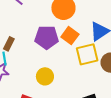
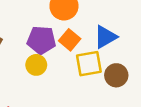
yellow circle: (45, 76) -> (36, 65), moved

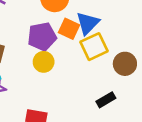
blue triangle: (105, 37) -> (88, 23), moved
brown circle: (116, 75) -> (125, 64), moved

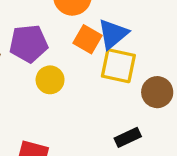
purple pentagon: (42, 37) -> (29, 44), moved
yellow square: (94, 47) -> (118, 66), turned 32

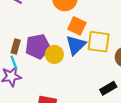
blue triangle: (113, 34) -> (76, 45), moved
purple pentagon: (29, 44) -> (38, 47), moved

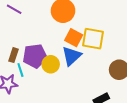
yellow square: (99, 42) -> (93, 39), moved
cyan line: (14, 63) -> (20, 70), moved

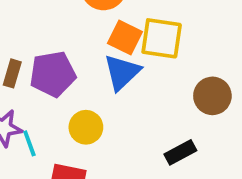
yellow circle: (51, 64) -> (86, 127), moved
cyan line: (20, 70) -> (29, 143), moved

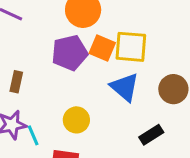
blue triangle: (122, 72) -> (125, 87), moved, turned -32
purple pentagon: (53, 74) -> (70, 53), moved

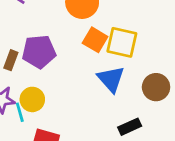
purple pentagon: (70, 53) -> (39, 52), moved
yellow circle: (76, 120) -> (32, 99), moved

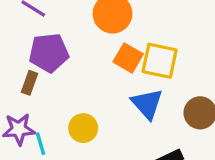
purple pentagon: (39, 52) -> (49, 53), moved
yellow circle: (32, 99) -> (83, 128), moved

